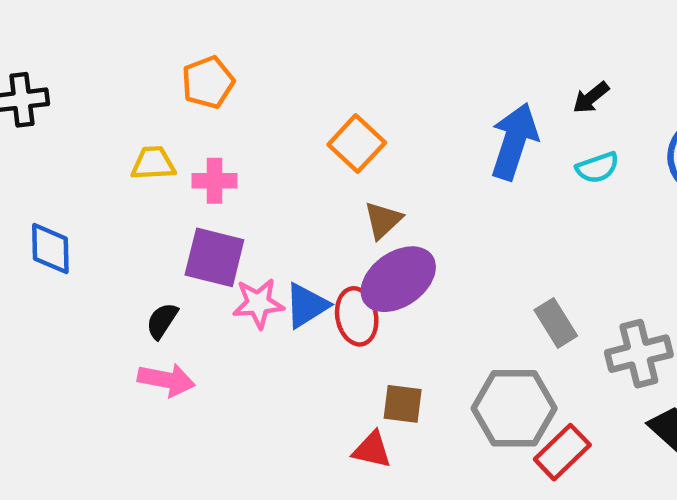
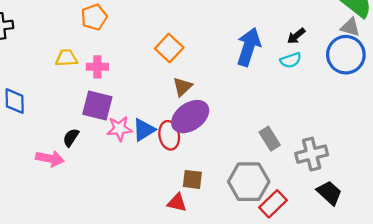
black arrow: (591, 98) -> (296, 36), moved
pink arrow: (166, 380) -> (50, 158), moved

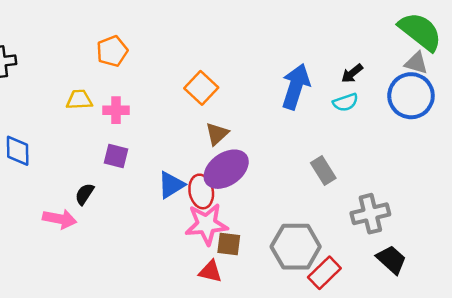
purple square: (97, 105) -> (116, 156), size x0.7
pink star: (119, 129) -> (206, 224), moved, size x1.4
gray rectangle: (270, 139) -> (323, 170), moved

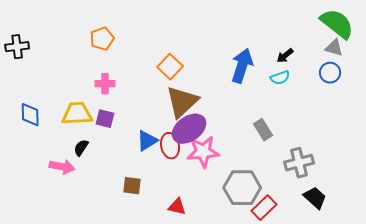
blue circle: (411, 96) -> (330, 73), size x0.6
yellow trapezoid: (79, 100) -> (77, 114), moved, size x1.5
brown triangle: (217, 134) -> (182, 102), size x1.8
pink star: (206, 224) -> (203, 152), moved
brown square: (229, 244) -> (132, 186), moved

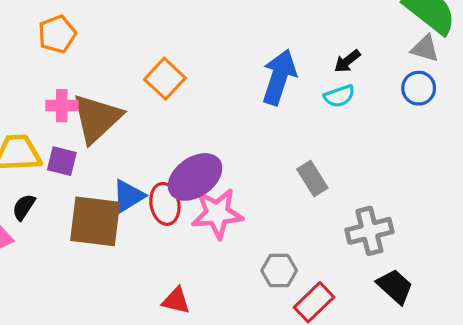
brown triangle: (182, 102) -> (97, 118), moved
brown square: (132, 186) -> (95, 221), moved, size x1.8
gray hexagon: (242, 188) -> (279, 271), size x0.6

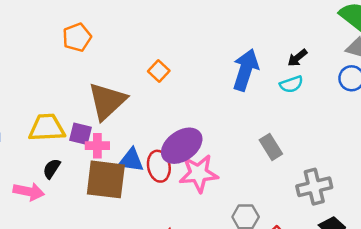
orange square: (165, 79) -> (159, 71), size x0.7
pink cross: (62, 106) -> (97, 146), moved
blue triangle: (128, 196) -> (131, 160), turned 40

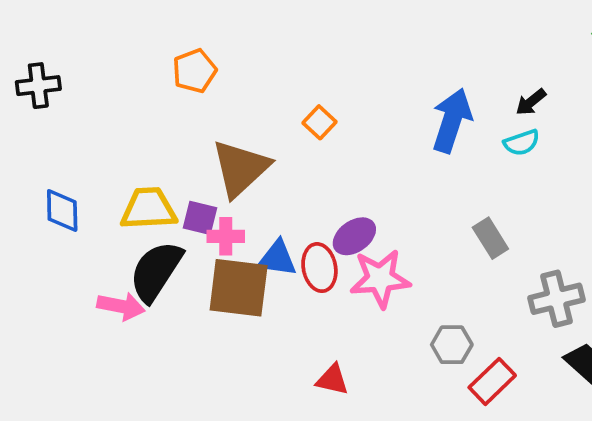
purple ellipse: (182, 146) -> (354, 236), size x0.7
black semicircle: (52, 169) -> (156, 271), size x2.0

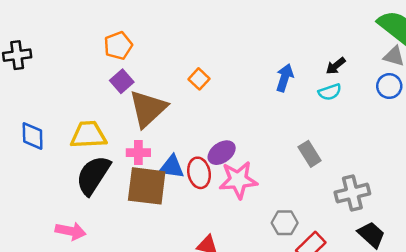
blue arrow: (452, 120) -> (285, 78), size x0.7
purple square: (200, 218) -> (122, 81), moved, turned 35
pink arrow: (121, 306) -> (71, 231), moved

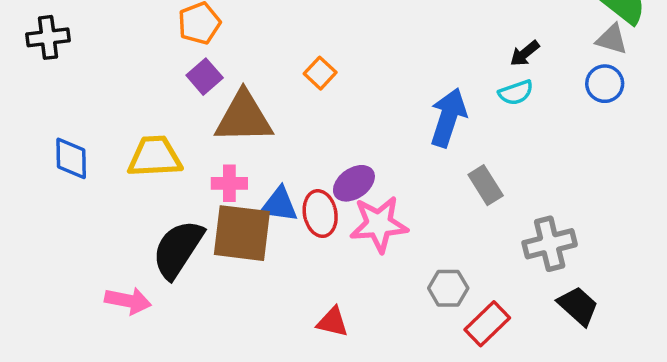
blue arrow: (285, 78) -> (448, 117), moved, size x1.4
brown triangle: (148, 109) -> (244, 117), turned 42
black semicircle: (93, 175) -> (178, 249), moved

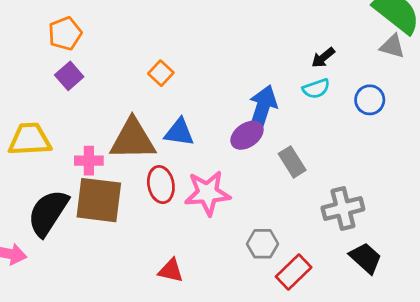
blue circle: (605, 84) -> (370, 100), moved
brown triangle: (244, 117) -> (133, 139), moved
purple ellipse: (354, 183) -> (247, 135), moved
blue triangle: (279, 205) -> (179, 132), moved

